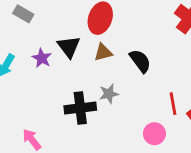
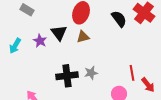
black semicircle: (140, 61) -> (119, 19), moved
gray star: (109, 94) -> (91, 73), moved

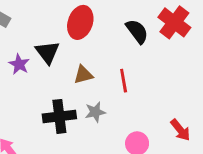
brown triangle: (83, 37) -> (83, 75), moved
red line: (132, 73) -> (124, 81), moved

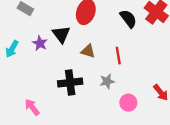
brown triangle: (83, 75) -> (88, 51), turned 32
gray star: (95, 112) -> (107, 81), moved

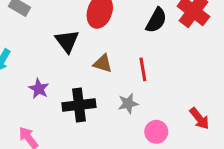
black semicircle: (128, 19) -> (156, 20), turned 66
purple star: (40, 43) -> (39, 89), moved

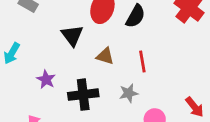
black semicircle: (156, 20) -> (135, 16), moved

